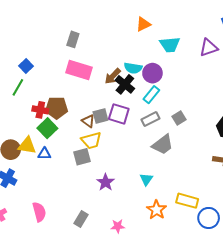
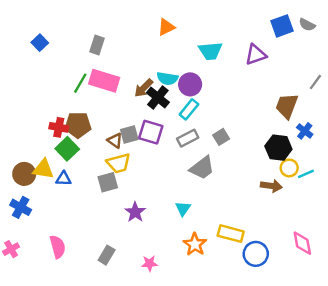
orange triangle: (143, 24) -> (166, 27), moved
blue square: (26, 66) -> (40, 43), moved
green line: (18, 87) -> (80, 83), moved

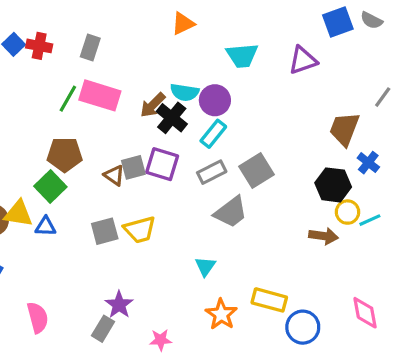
red cross: (59, 127) -> (39, 46), moved
gray square: (221, 137) -> (256, 171), size x1.5
yellow trapezoid: (118, 163) -> (140, 230), moved
purple star: (135, 212) -> (119, 305), moved

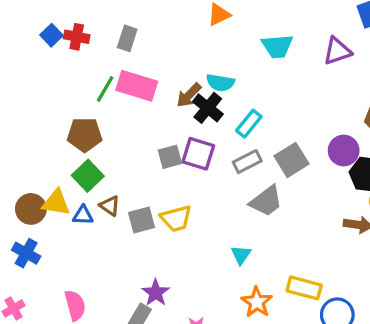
purple circle: (215, 100) -> (344, 151), moved
brown pentagon: (65, 155) -> (85, 135), moved
brown triangle: (114, 175) -> (110, 206), moved

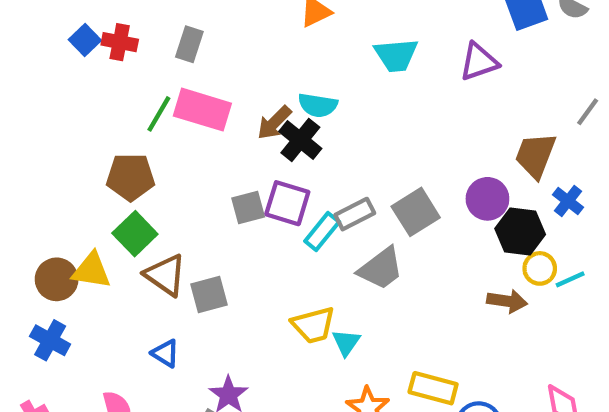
cyan rectangle: (249, 124) -> (322, 231), moved
brown triangle: (110, 206) -> (165, 275), size x1.5
blue triangle: (83, 215) -> (165, 353), moved, turned 30
yellow trapezoid: (176, 218) -> (313, 325), moved

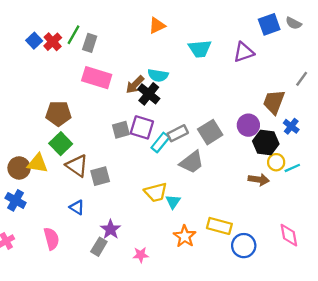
red cross: (120, 42) -> (53, 42), turned 36
green line: (159, 114) -> (73, 35), moved

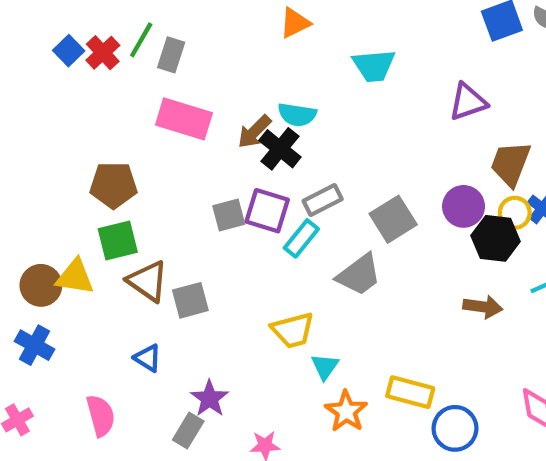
purple triangle: (244, 52) -> (468, 102), moved
gray rectangle: (178, 133) -> (323, 200), moved
green square: (61, 144) -> (118, 241), turned 30
yellow circle: (276, 162) -> (515, 213), moved
cyan triangle: (173, 202) -> (325, 366), moved

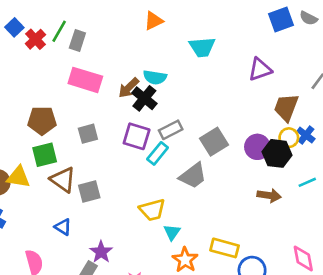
blue square: (69, 51) -> (14, 27), moved
purple circle: (464, 206) -> (257, 147), moved
gray square: (229, 215) -> (88, 134), moved

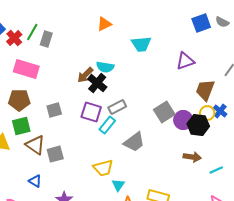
pink rectangle: (85, 80) -> (26, 69), moved
gray square: (214, 142) -> (164, 112), moved
cyan line: (307, 182) -> (216, 170), moved

